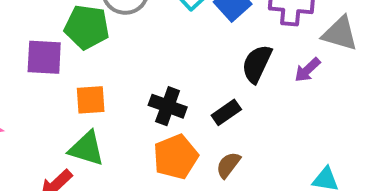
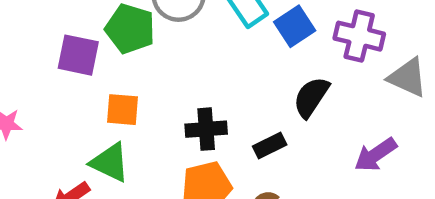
purple arrow: (307, 70) -> (375, 155), moved, size x1.4
black cross: (168, 106) -> (206, 129), turned -33

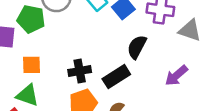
black rectangle: (270, 146) -> (116, 77), size x1.5

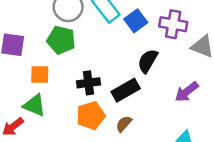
green pentagon: (31, 19) -> (61, 40), moved

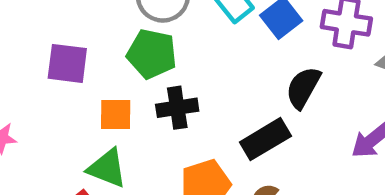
black cross: (88, 83) -> (177, 108), moved

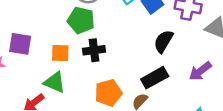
purple square: (67, 63) -> (20, 44), moved
black rectangle: (265, 139) -> (155, 78), moved

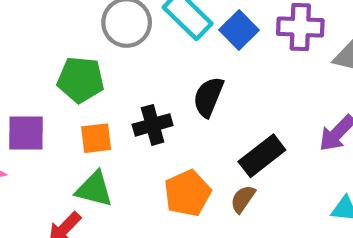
green pentagon: (81, 20) -> (81, 80), moved
black semicircle: (163, 41) -> (208, 97), moved

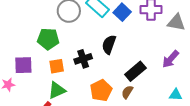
green triangle: (94, 189) -> (57, 90), turned -36

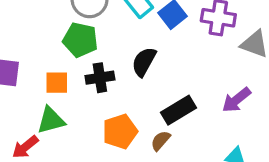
green pentagon: (48, 39) -> (80, 40), moved

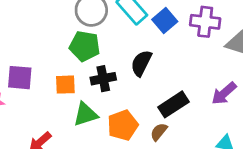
green triangle: (51, 120) -> (85, 114), moved

